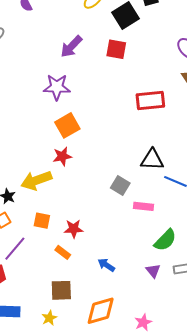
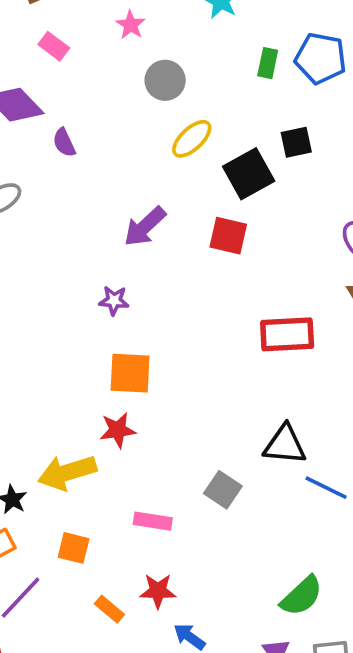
purple star: (57, 87) -> (114, 301), size x0.6
orange square: (67, 125) -> (130, 373), turned 30
pink rectangle: (143, 206) -> (153, 521), moved
red star: (74, 229) -> (158, 591), moved

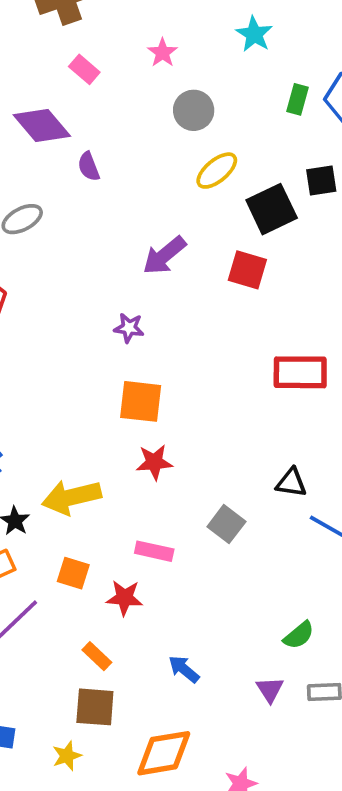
red star: (118, 430) -> (154, 462), moved
black triangle: (285, 445) -> (291, 483), size x0.7
red star: (158, 591) -> (125, 598), moved
green semicircle: (302, 596) -> (299, 635), size x0.7
orange rectangle: (109, 609) -> (97, 656), moved

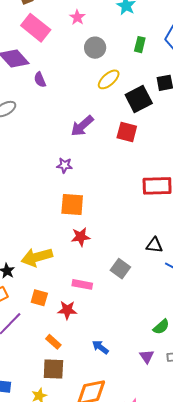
pink rectangle: (84, 69) -> (36, 28), size x1.8
green rectangle: (297, 99) -> (140, 45), moved

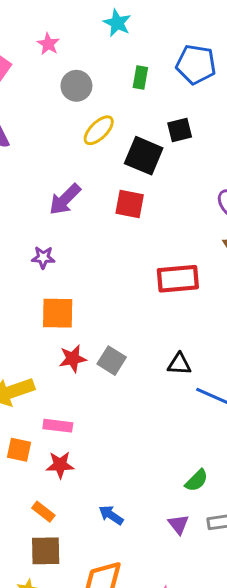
black square: (139, 99) -> (144, 156), turned -36
gray square: (120, 269) -> (112, 361), moved
pink rectangle: (82, 284) -> (58, 426), moved

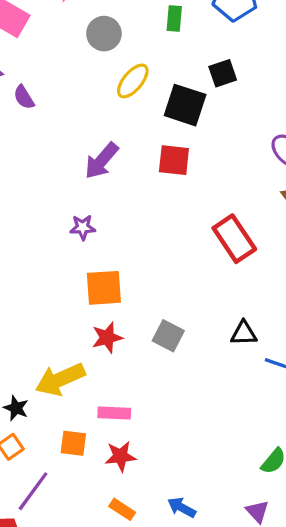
red rectangle: (178, 279) -> (234, 239), turned 66
red star: (73, 359) -> (107, 338), moved
orange rectangle: (43, 512) -> (122, 509), moved

